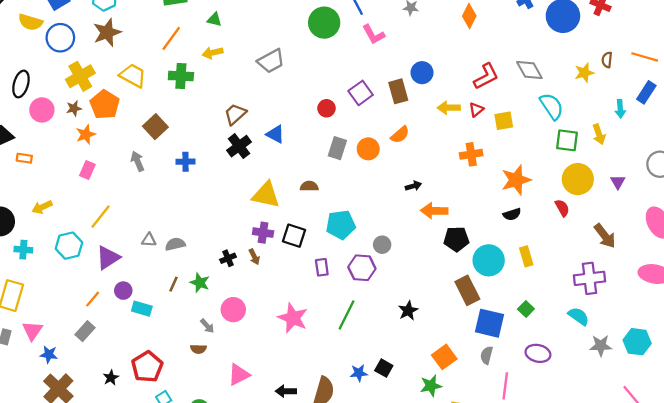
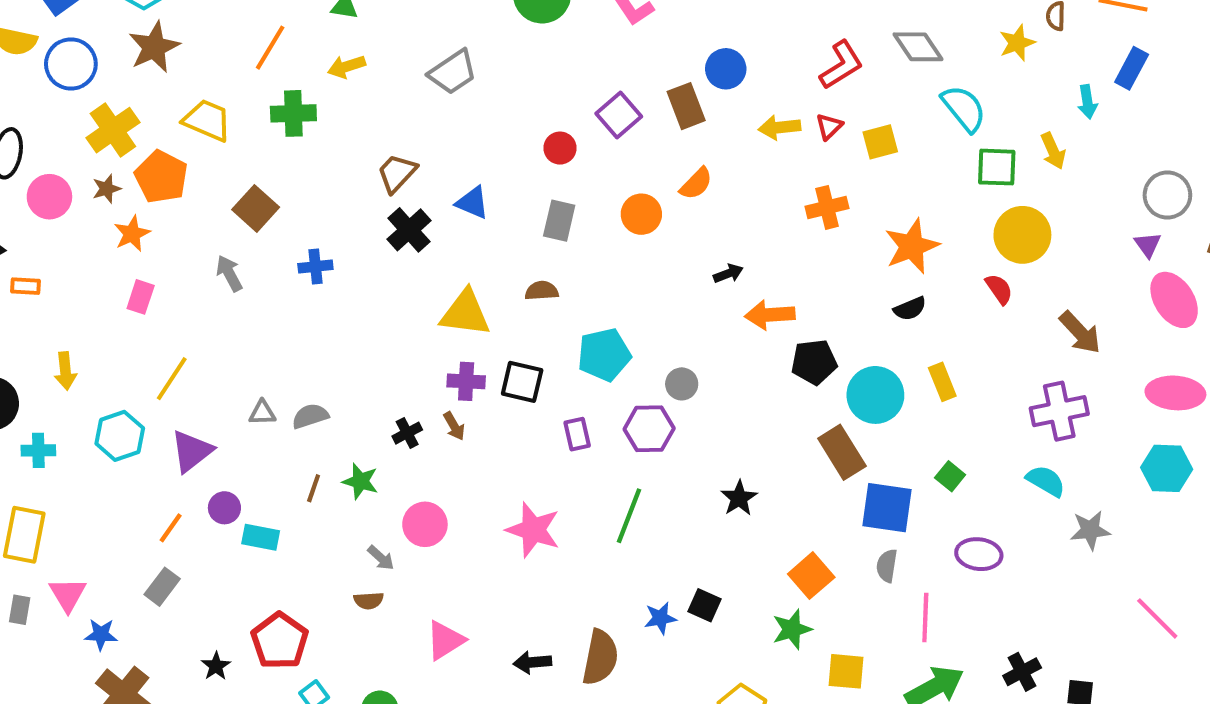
gray rectangle: (337, 148) -> (559, 221), moved
purple triangle: (618, 182) -> (1148, 245), moved
yellow arrow: (42, 207) -> (65, 371), turned -66
cyan hexagon: (637, 342) -> (1167, 468), moved

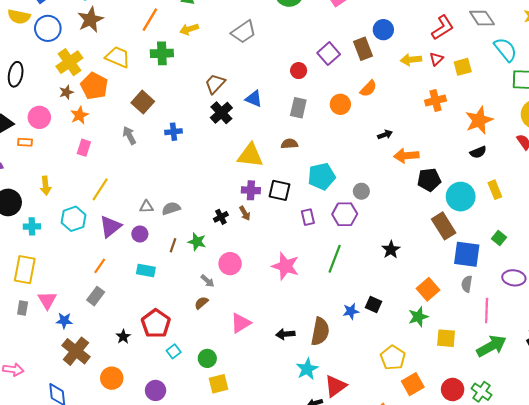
pink circle: (49, 197) -> (39, 117), moved
purple circle: (224, 508) -> (140, 234), moved
brown semicircle: (369, 601) -> (201, 303), turned 144

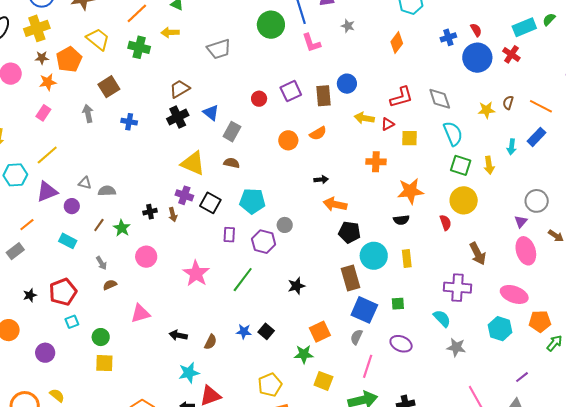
yellow cross: (69, 62) -> (37, 28), moved
gray rectangle: (298, 108) -> (232, 132), moved
green square: (499, 238) -> (398, 304), turned 32
gray arrow: (207, 281) -> (101, 263), moved
brown semicircle: (320, 331) -> (210, 342), size x0.6

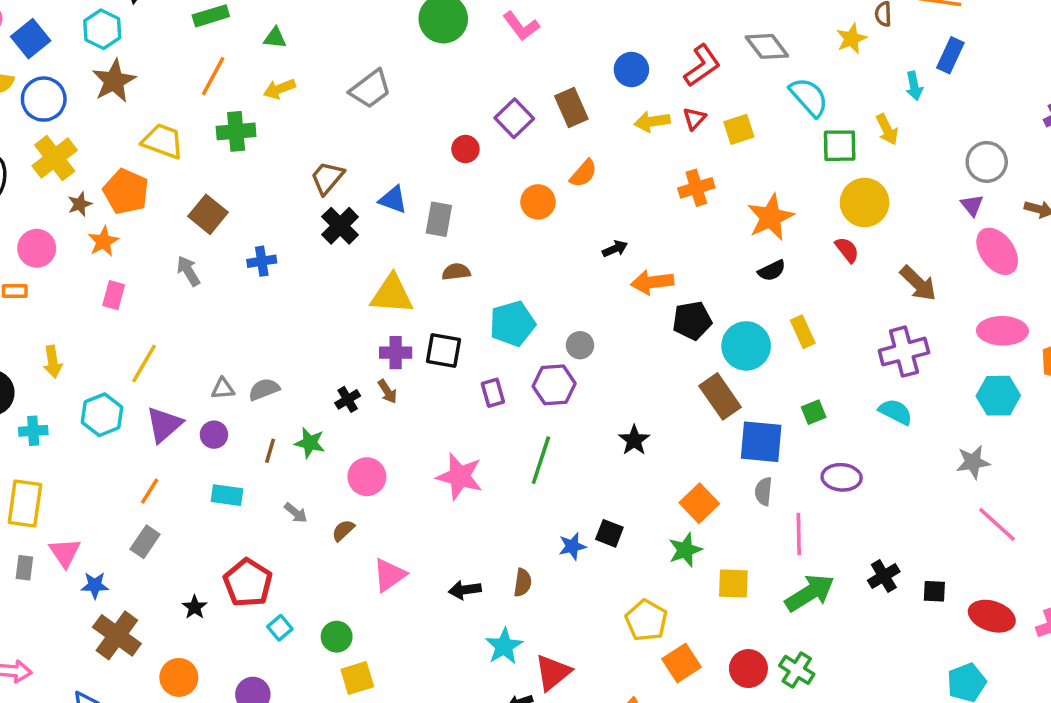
blue circle: (347, 84) -> (631, 70), moved
brown semicircle: (110, 285) -> (343, 530), moved
gray star: (456, 347) -> (973, 462), moved

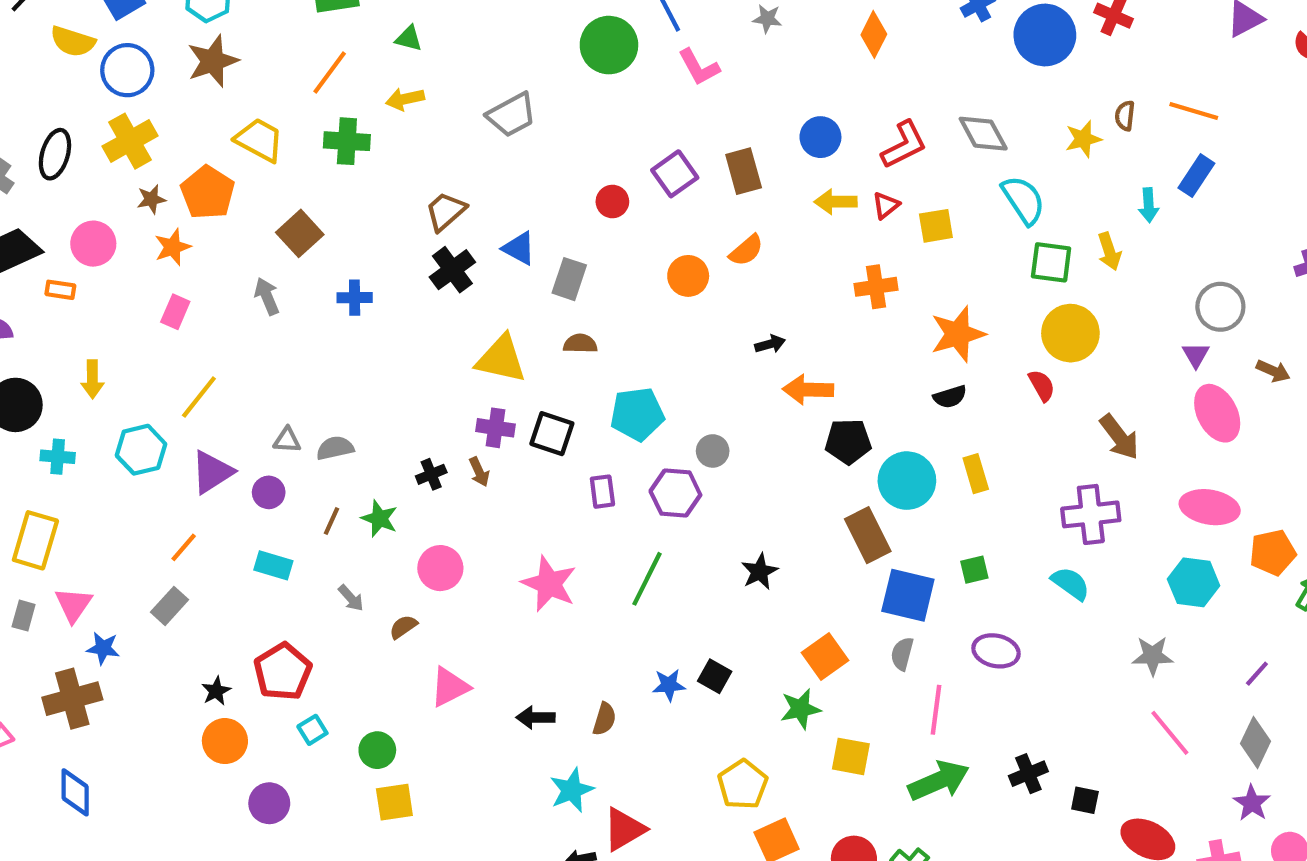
brown cross: (117, 635) -> (72, 699), moved, turned 30
orange circle: (179, 677) -> (225, 741), moved

